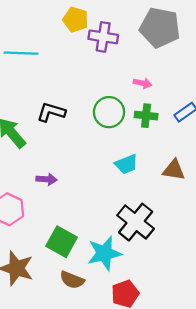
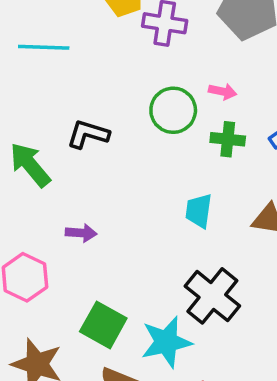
green circle: (109, 112) -> (173, 110), moved
cyan trapezoid: (126, 164) -> (199, 211), turned 120

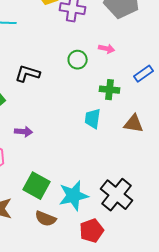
green circle: (173, 110) -> (78, 60), size x0.7
green cross: (228, 139) -> (110, 90), moved
black cross: (212, 296) -> (117, 195), moved

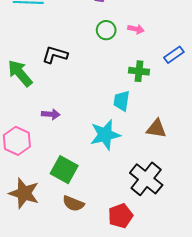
green circle: (78, 60) -> (106, 30), moved
brown triangle: (134, 124) -> (156, 129), moved
cyan star: (74, 196) -> (105, 135), moved

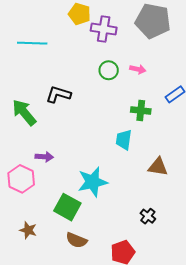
purple arrow: (51, 114) -> (44, 157), moved
cyan star: (105, 135) -> (93, 182), moved
black cross: (146, 179) -> (148, 216), size x0.5
brown star: (24, 193) -> (28, 230), size x0.6

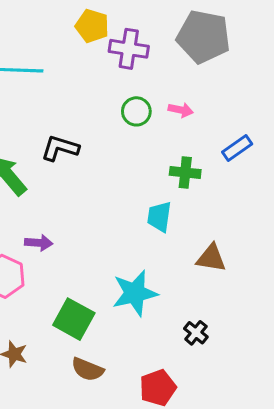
cyan star: (93, 182) -> (135, 293), moved

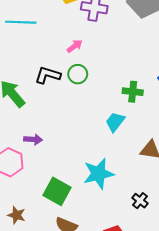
pink arrow: (181, 110) -> (75, 46), moved, turned -49
green circle: (136, 111) -> (78, 74), moved
cyan trapezoid: (159, 217) -> (115, 122), turned 30

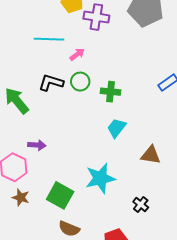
cyan line: (21, 22) -> (49, 39), moved
green cross: (133, 92) -> (110, 92), moved
brown star: (17, 215) -> (21, 197), moved

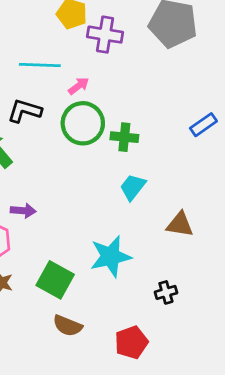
green circle: (80, 82) -> (83, 123), size x1.6
black L-shape: (51, 83) -> (25, 111), moved
black cross: (141, 205) -> (166, 292), turned 35

